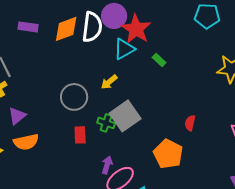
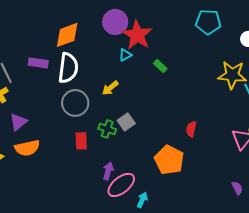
purple rectangle: (28, 27) -> (38, 63), moved
white semicircle: (92, 27) -> (68, 68), moved
cyan triangle: (124, 49) -> (125, 55), size x0.6
gray square: (125, 116) -> (126, 122), size x0.6

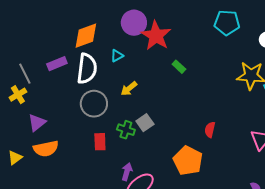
cyan triangle: (125, 55) -> (117, 56), moved
purple rectangle: (38, 63) -> (57, 64), turned -30

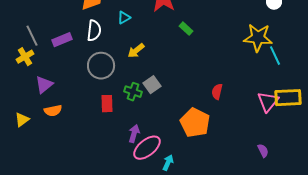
purple rectangle: (57, 64) -> (62, 40), moved
white semicircle: (87, 69) -> (94, 31), size x0.7
orange semicircle: (46, 149) -> (53, 111), size x0.7

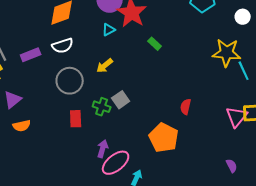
cyan triangle: (124, 18) -> (109, 30), moved
white semicircle: (94, 31) -> (63, 46), turned 65

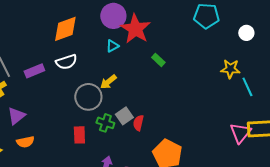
yellow star: (227, 53) -> (230, 69), size x0.7
gray circle: (70, 81) -> (88, 97), moved
red semicircle: (186, 107) -> (138, 123), moved

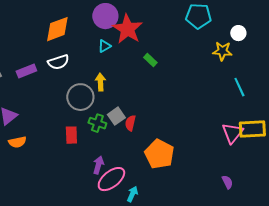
yellow star: (230, 69) -> (222, 51), moved
yellow arrow: (108, 82) -> (100, 82), turned 126

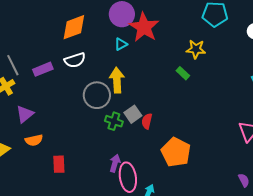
yellow star: (222, 51) -> (196, 49), moved
green rectangle: (150, 60) -> (183, 73), moved
yellow arrow: (100, 82) -> (117, 80), size x1.4
red rectangle: (71, 135) -> (59, 164), moved
pink ellipse: (111, 179) -> (128, 177), turned -60

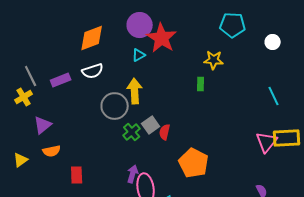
green rectangle: (183, 73) -> (201, 84), turned 48
green cross: (114, 121) -> (132, 132), turned 30

